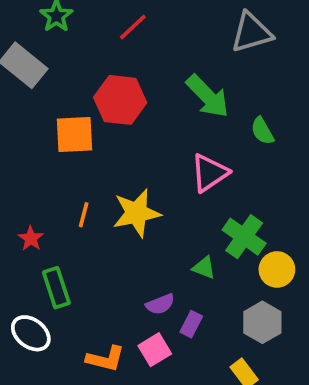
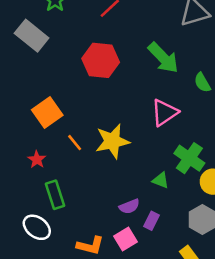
orange square: (75, 135) -> (47, 113), moved, turned -32
orange line: (84, 215) -> (75, 143), turned -54

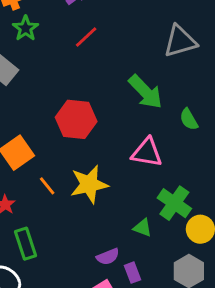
red hexagon: (101, 60) -> (76, 119), moved
pink triangle: (165, 113) -> (147, 153), turned 44
purple rectangle: (152, 221) -> (132, 273), turned -48

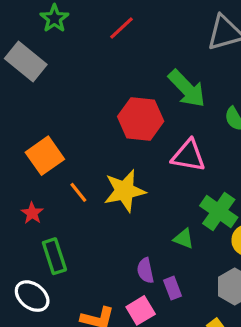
red hexagon: (76, 119) -> (141, 119), moved
purple semicircle: (108, 257) -> (145, 271), turned 100

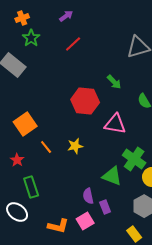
green arrow: (187, 89) -> (114, 82), size x0.6
yellow star: (125, 191) -> (75, 146), size x0.6
green triangle: (184, 239) -> (112, 176), size x1.5

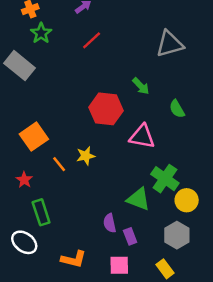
yellow star: (75, 146) -> (86, 156), moved
pink square: (85, 221) -> (119, 265), moved, turned 30

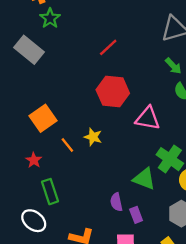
red line: (92, 40) -> (108, 47), moved
green arrow: (141, 86) -> (173, 66), moved
yellow star: (86, 156) -> (93, 137), turned 30

